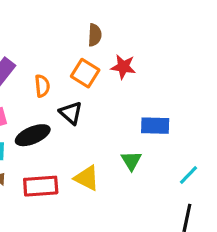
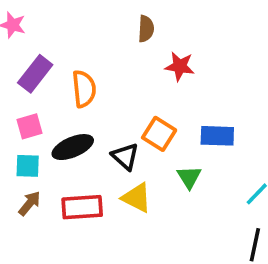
orange square: (85, 73) -> (159, 134), moved
orange semicircle: (42, 86) -> (84, 89), size x1.4
black triangle: (71, 113) -> (125, 156), moved

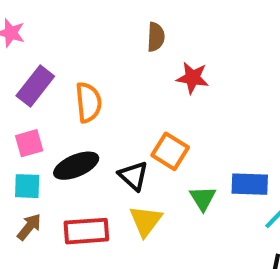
blue rectangle: (217, 136) -> (250, 184), moved
yellow triangle: (137, 198) -> (146, 221), turned 40

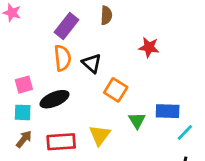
red star: (193, 78) -> (149, 47), moved
purple rectangle: (35, 86) -> (66, 26), moved
black triangle: (133, 176) -> (92, 63), moved

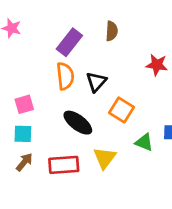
black triangle: (92, 63) -> (96, 82), turned 30
black ellipse: (54, 99) -> (78, 123), moved, turned 60
green triangle: (137, 120) -> (144, 142), turned -36

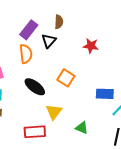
black triangle: (96, 82) -> (49, 41), moved
green triangle: (144, 142) -> (82, 128), moved
red rectangle: (64, 165) -> (35, 132), moved

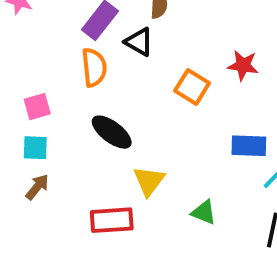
black triangle: (49, 41) -> (139, 42), turned -42
red star: (91, 46) -> (243, 65), moved
orange square: (66, 78) -> (192, 87), moved

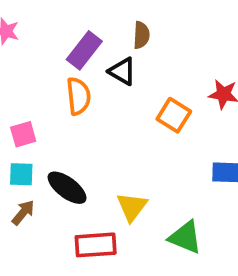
black ellipse: (112, 132) -> (67, 188), moved
green triangle: (204, 212) -> (185, 237), size x1.4

